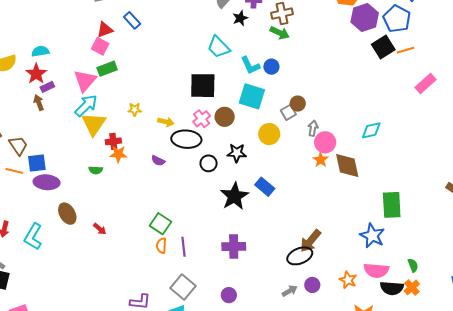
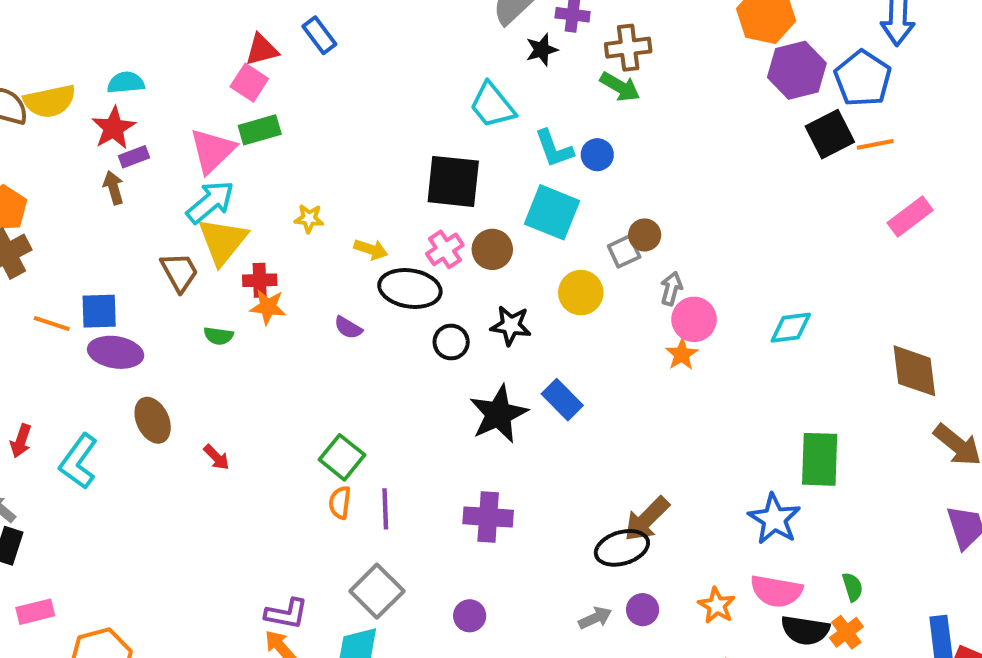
cyan diamond: (371, 130) -> (791, 328), moved
brown trapezoid: (18, 146) -> (179, 272), moved
brown diamond: (347, 166) -> (914, 371), moved

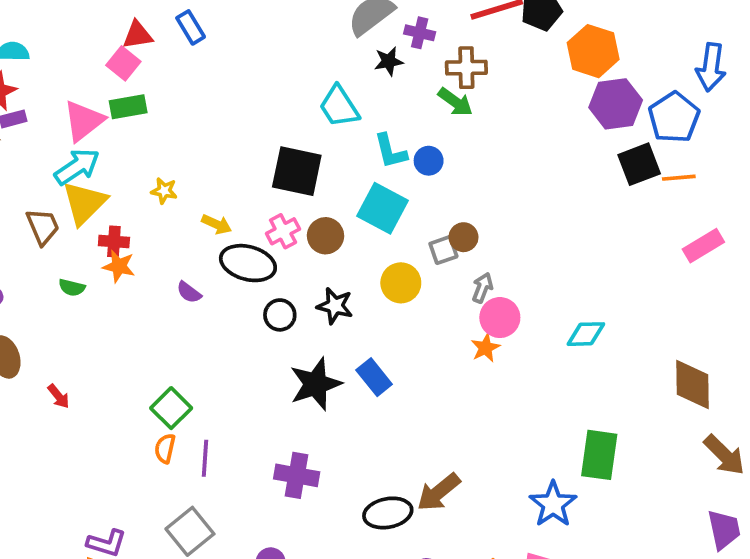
black ellipse: (622, 548) -> (388, 513), moved

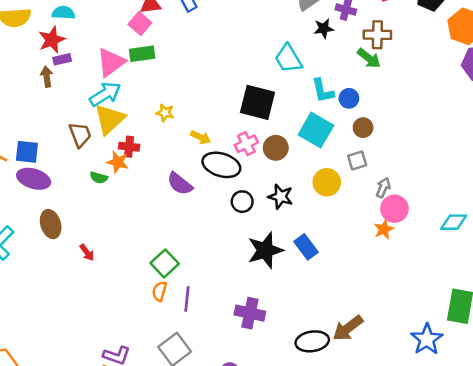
brown circle: (463, 237) -> (363, 128), moved
orange star: (119, 266) -> (118, 162), moved
purple semicircle: (189, 292) -> (180, 184), size x1.5

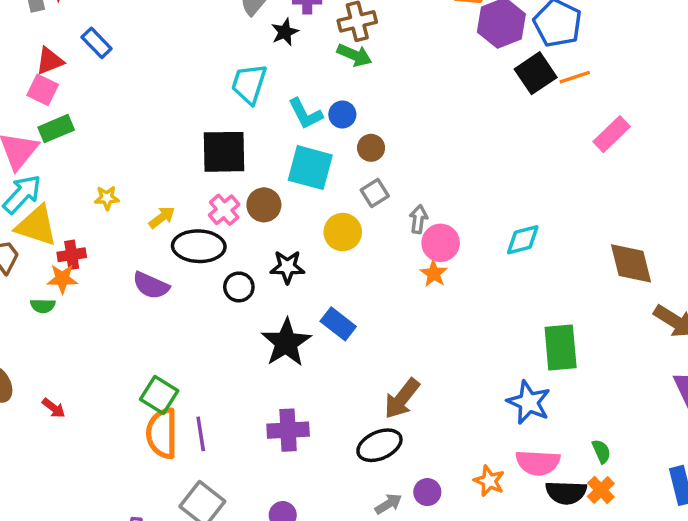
cyan trapezoid: (288, 59) -> (249, 84), turned 64
yellow triangle: (110, 119) -> (36, 226), turned -44
yellow arrow: (201, 137) -> (162, 217), turned -48
orange semicircle: (159, 291) -> (162, 433), size x1.8
brown arrow: (348, 328) -> (402, 399), moved

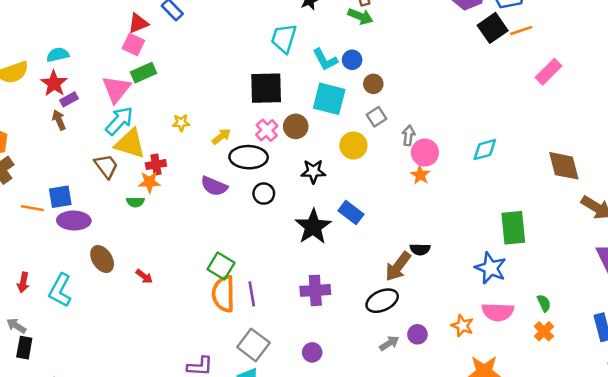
black circle: (239, 287) -> (264, 194), moved
black semicircle: (566, 493) -> (420, 249), moved, size x0.7

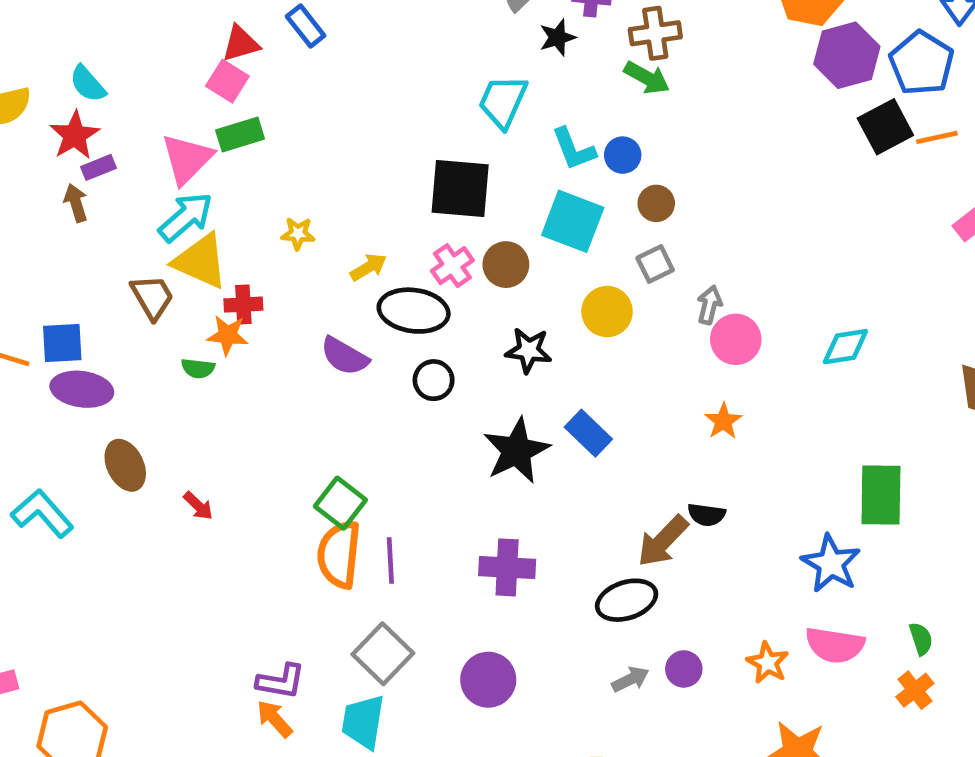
cyan semicircle: (58, 55) -> (88, 84), turned -125
orange star: (420, 175) -> (723, 421), moved
cyan L-shape: (60, 290) -> (42, 513), turned 104
purple circle: (312, 352) -> (488, 680), size x1.5

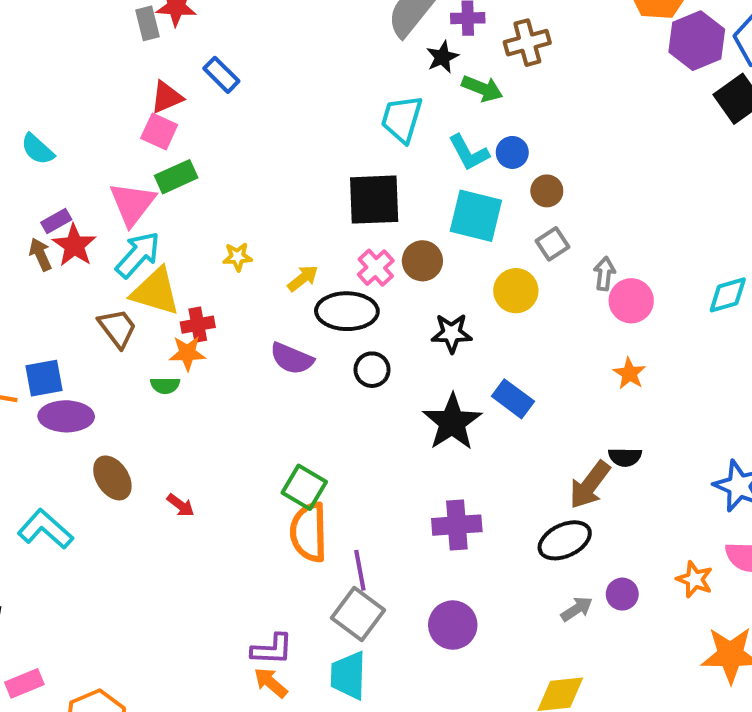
green arrow: (647, 78) -> (482, 89), moved
red star: (75, 135) -> (74, 245), moved
purple line: (390, 560) -> (360, 570), moved

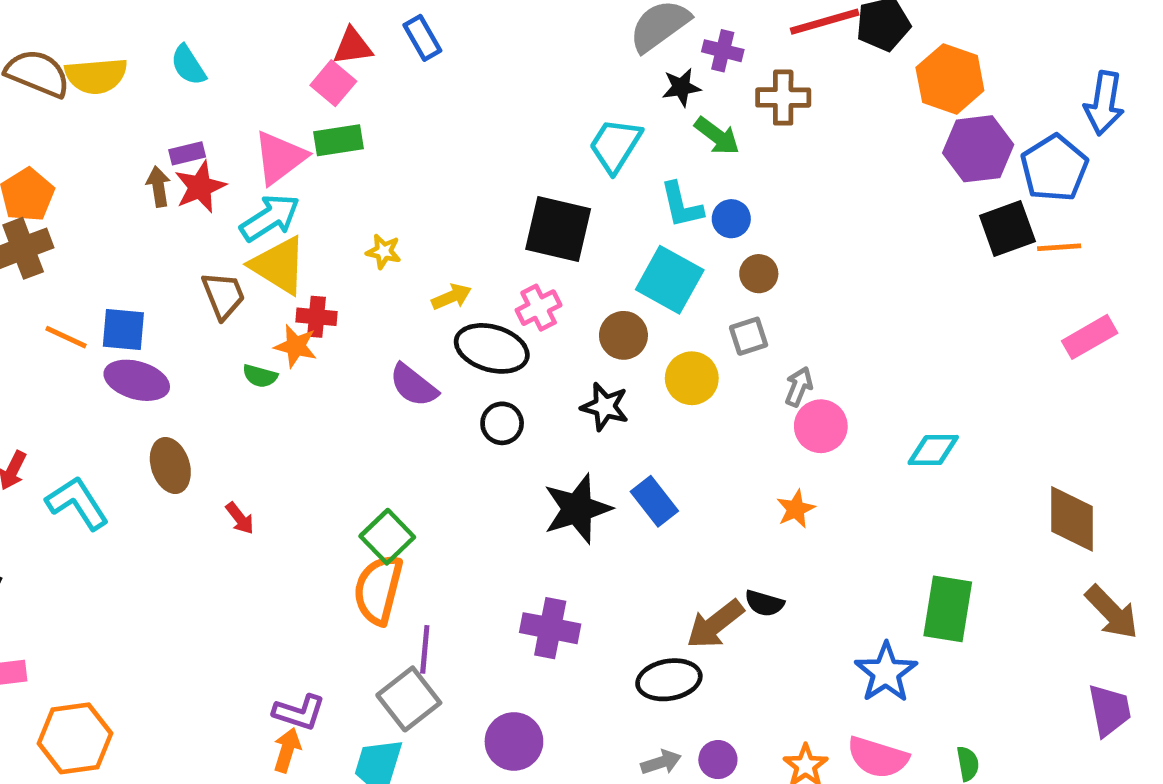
brown circle: (422, 261) -> (623, 335), moved
orange arrow: (271, 683) -> (287, 750), turned 51

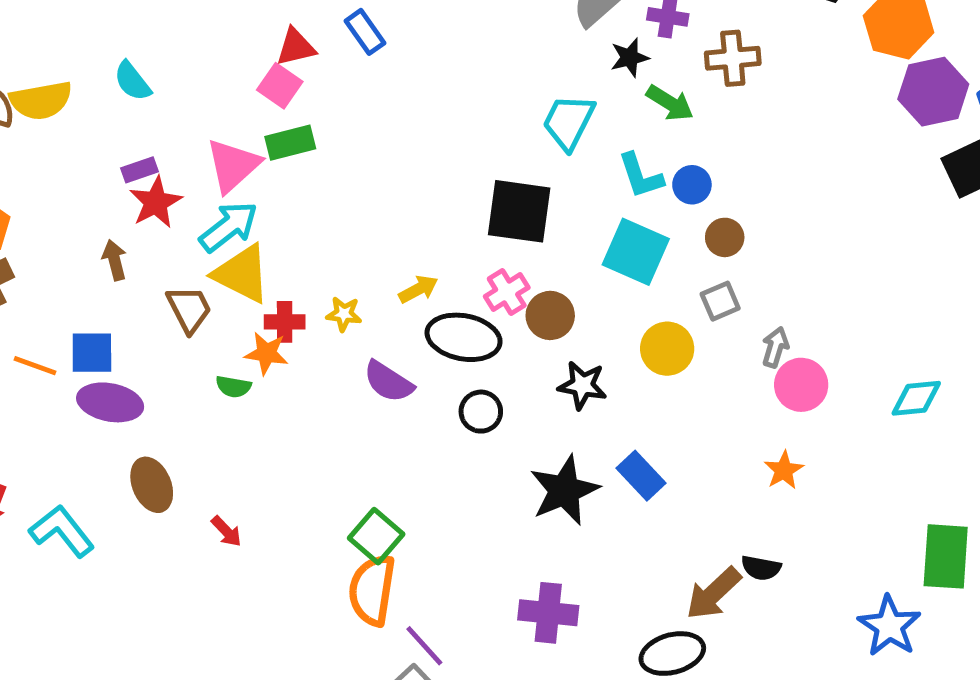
brown arrow: (158, 187) -> (115, 260), moved
yellow star: (384, 251) -> (344, 314), moved
brown circle: (623, 335) -> (550, 315), moved
purple line: (425, 649) -> (424, 646), turned -42

